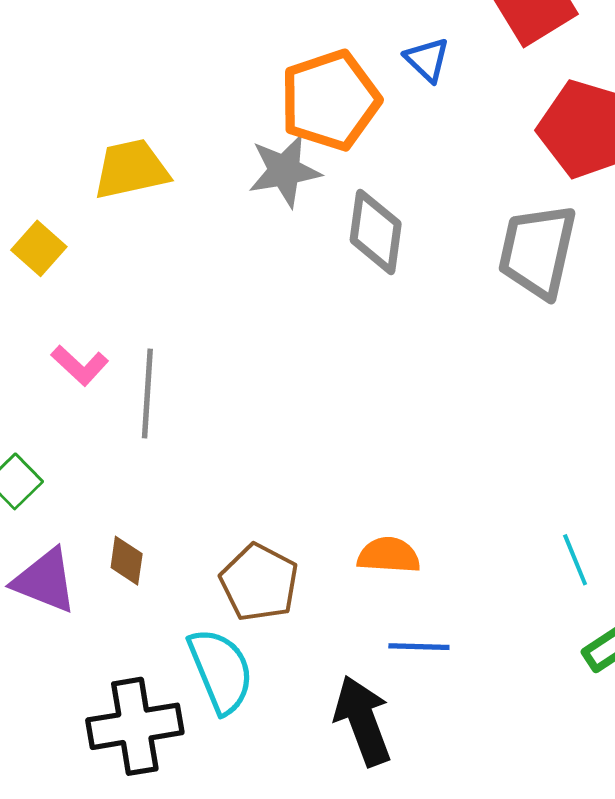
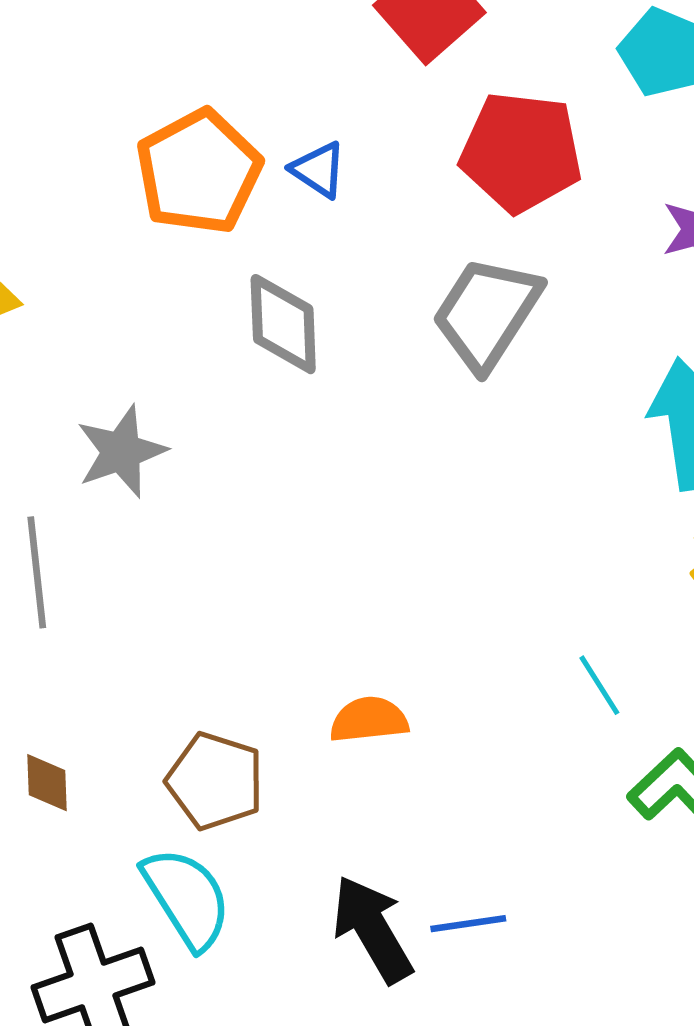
blue triangle: (427, 60) -> (318, 170), moved
gray star: (284, 171) -> (121, 452), moved
gray trapezoid: (537, 251) -> (487, 313), turned 30
blue line: (419, 647) -> (468, 924), moved

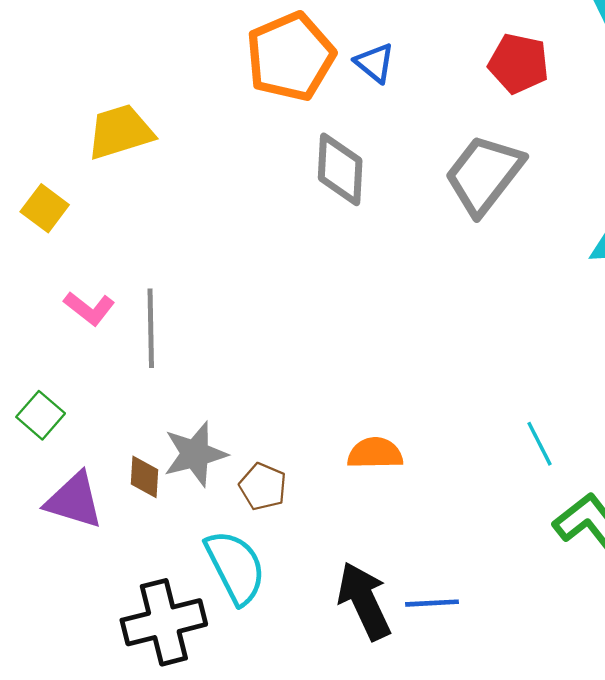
red pentagon: (521, 152) -> (519, 63), size x0.7
gray star: (121, 452) -> (195, 454), moved
brown pentagon: (215, 781) -> (263, 487), size x0.7

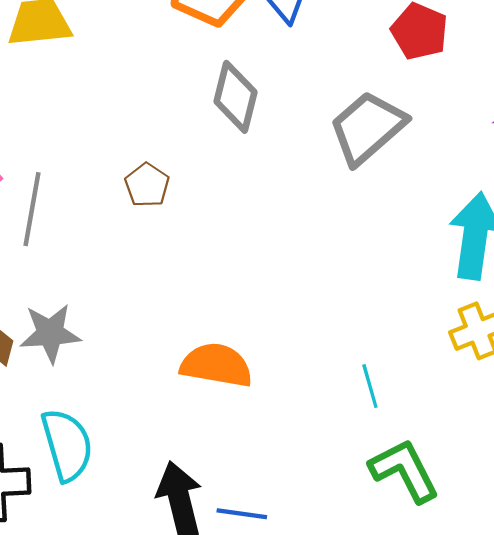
orange semicircle: (375, 453) -> (216, 365), size x1.4
brown pentagon: (263, 487) -> (147, 185), moved

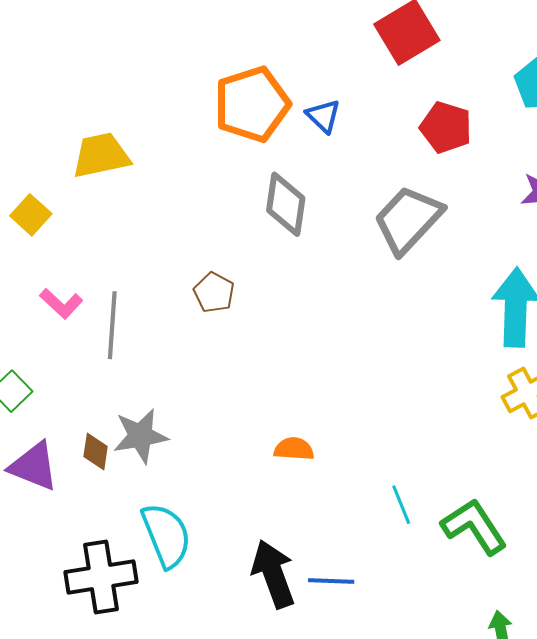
orange semicircle: (216, 365) -> (294, 449), size x0.6
cyan line: (370, 386) -> (401, 505), moved

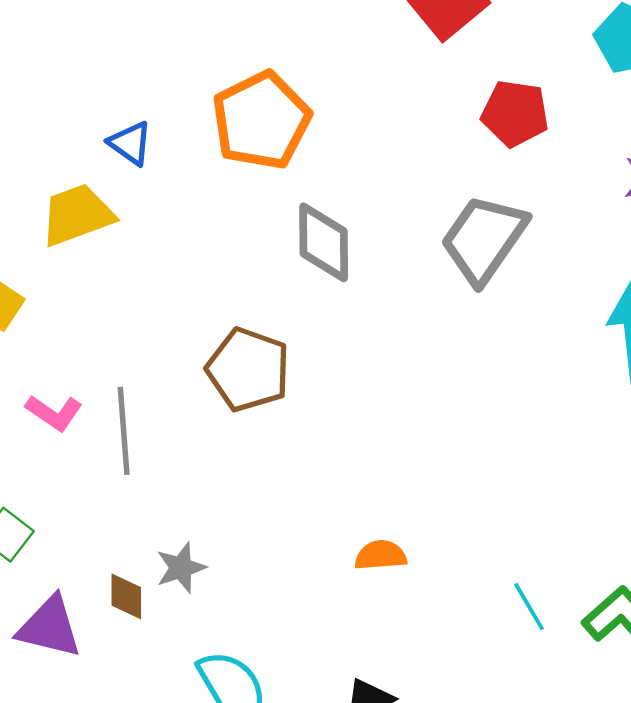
blue triangle: (323, 116) -> (130, 143), moved
brown pentagon: (214, 293) -> (248, 370), size x1.6
gray star: (140, 436) -> (181, 568), size x0.7

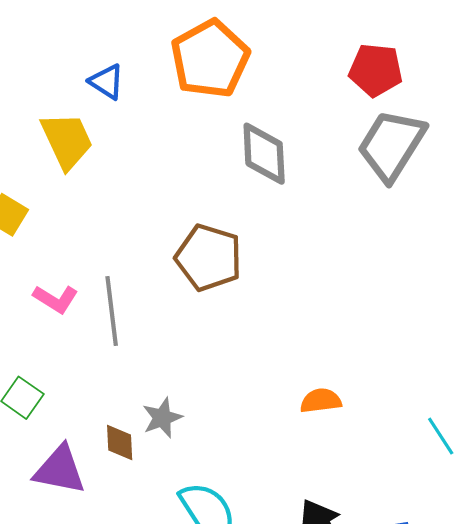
red pentagon: (515, 113) -> (376, 70), moved
yellow trapezoid: (77, 215) -> (67, 141), turned 88

